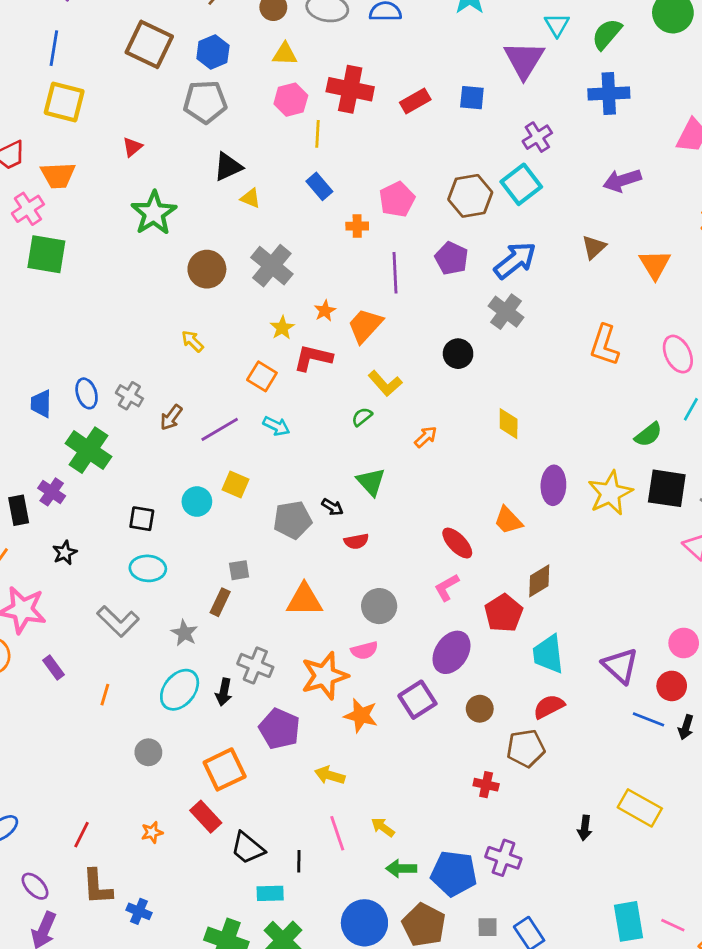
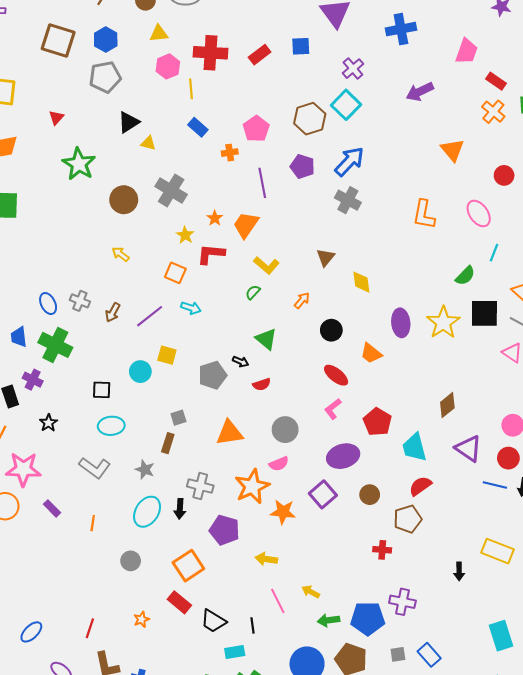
brown triangle: (594, 247) -> (325, 257), moved
black circle: (458, 354) -> (331, 330), moved
blue trapezoid: (41, 404) -> (19, 337), moved
brown diamond: (539, 581) -> (447, 405), moved
purple ellipse: (451, 652) -> (343, 456), turned 48

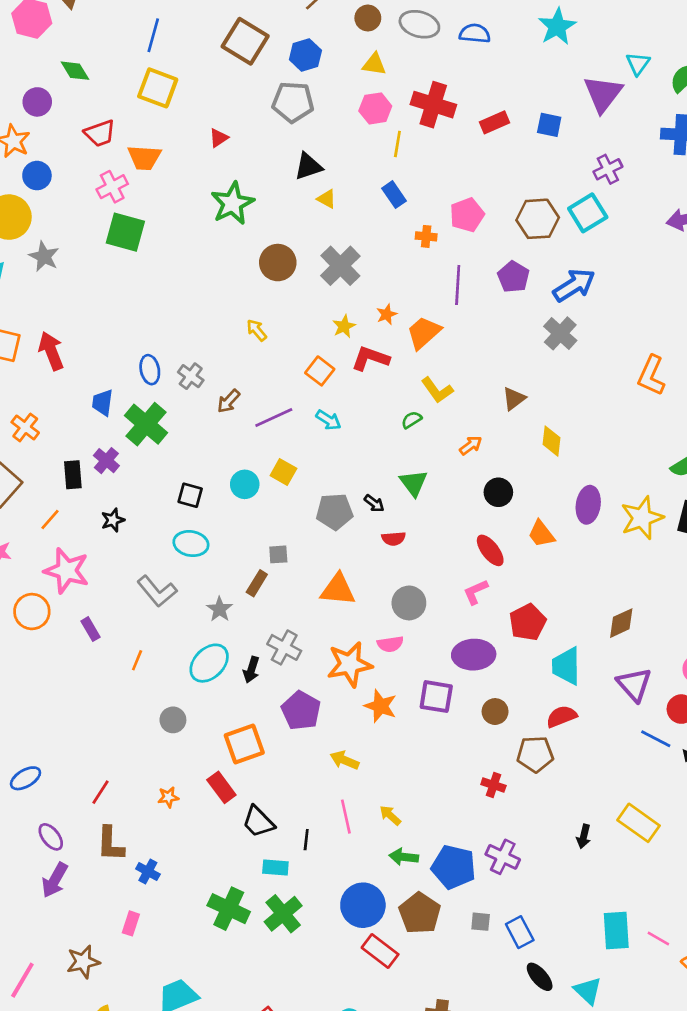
purple square: (323, 494) -> (436, 697), turned 36

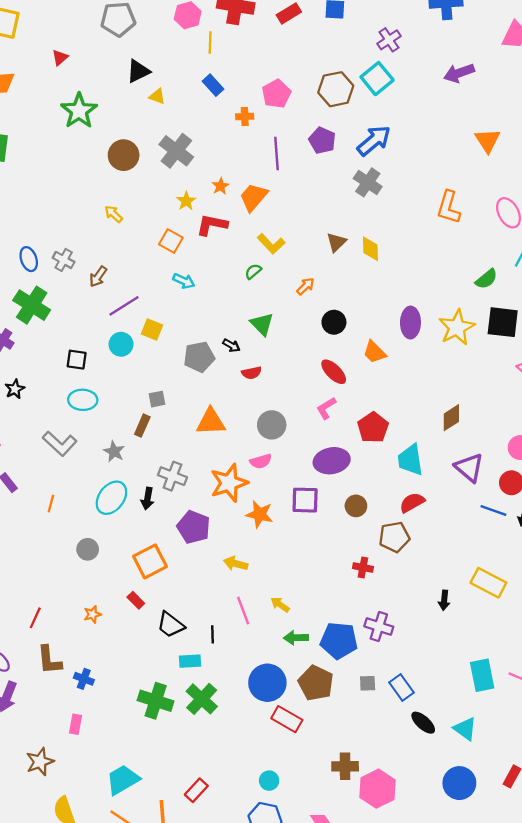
purple line: (274, 417) -> (124, 306), moved
yellow diamond: (551, 441) -> (370, 249), moved
red rectangle: (221, 787) -> (136, 600), size x0.7

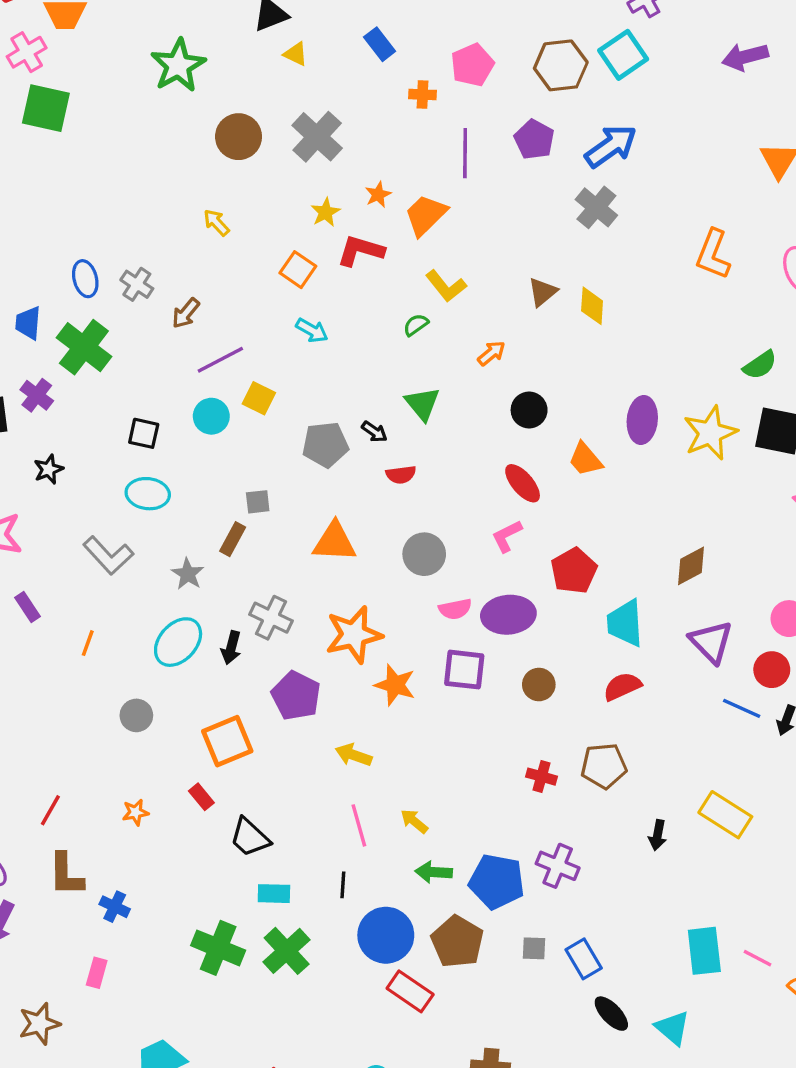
pink semicircle: (261, 461) -> (455, 609), moved
brown pentagon: (394, 537) -> (604, 766), moved
black line: (213, 634) -> (343, 885), moved

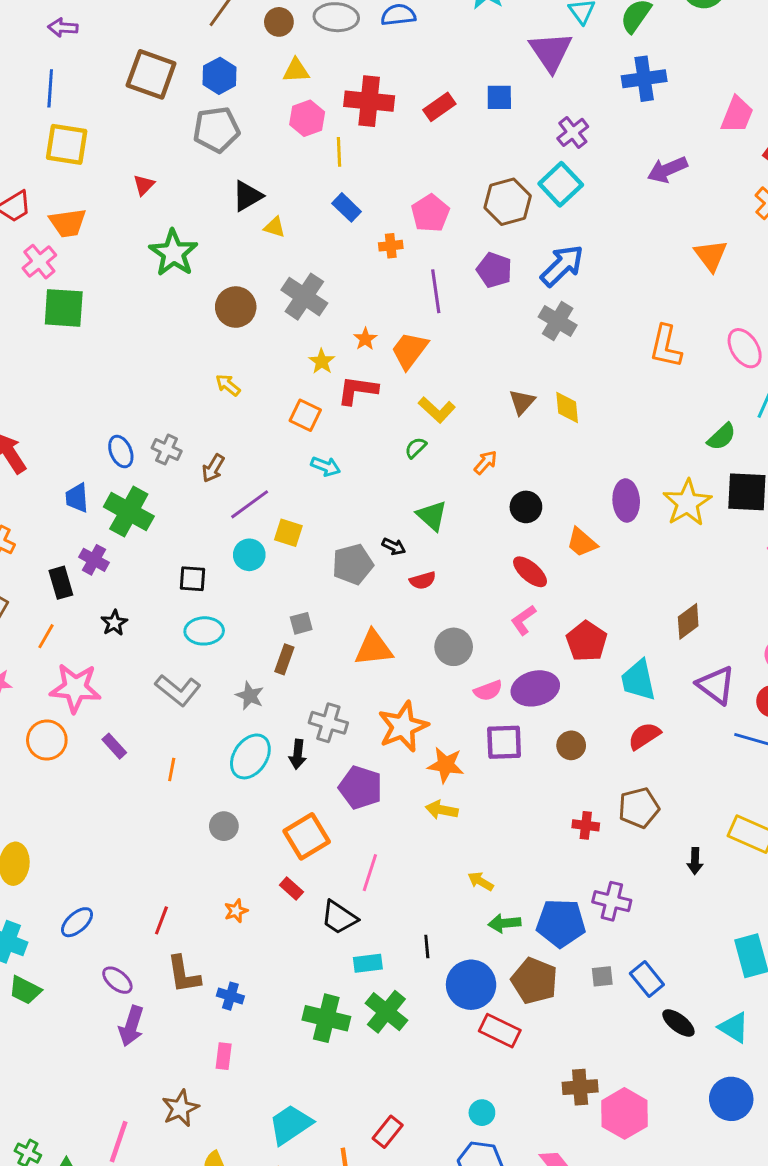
yellow arrow: (354, 755) -> (442, 810), moved
pink line: (359, 825) -> (370, 873), moved, turned 42

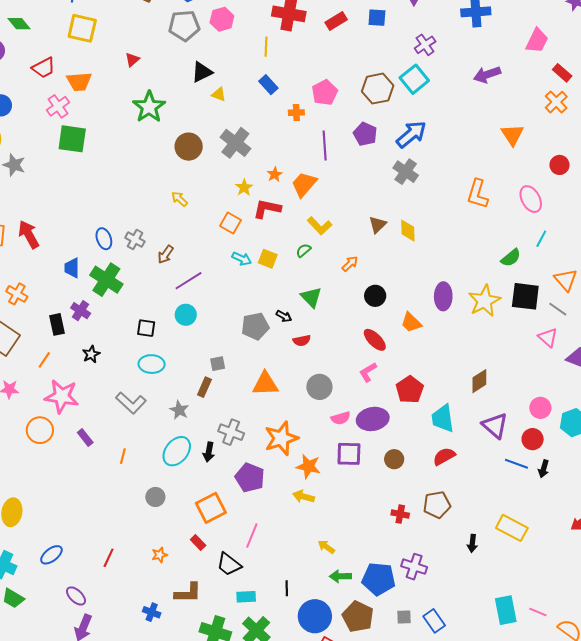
pink hexagon: (307, 118) -> (222, 19), moved
yellow square: (288, 533) -> (268, 259), moved
brown L-shape: (184, 974) -> (188, 593), moved, turned -84

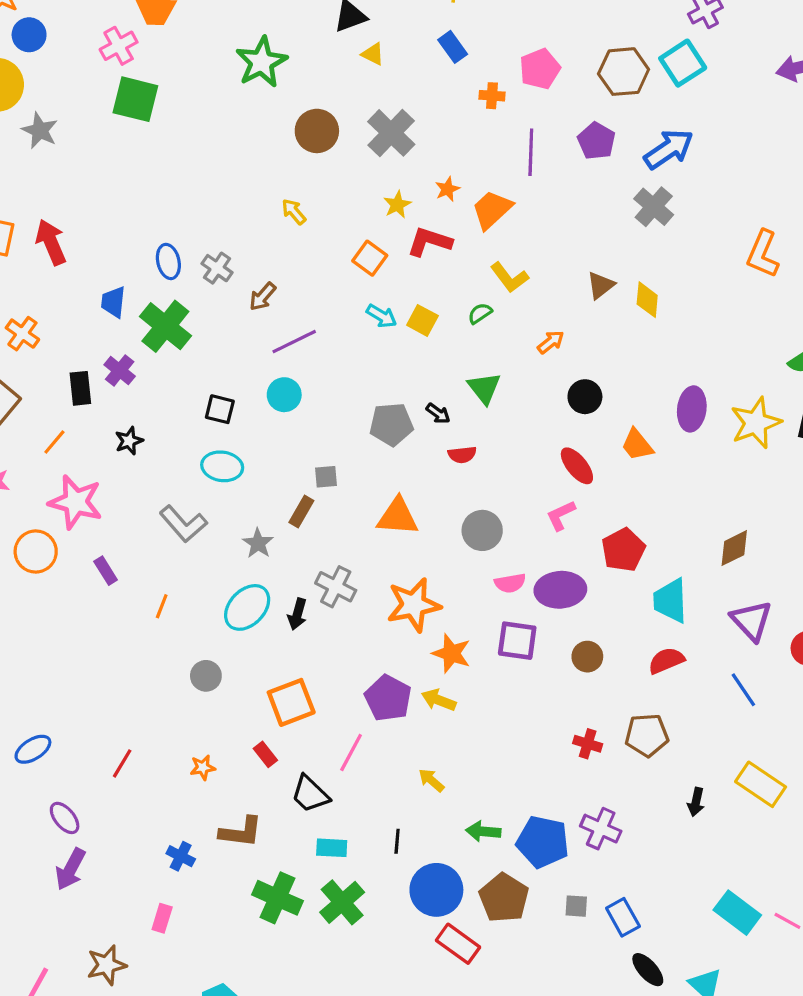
blue line: (516, 464) -> (743, 690), moved, turned 30
purple pentagon: (250, 478) -> (388, 698), moved
yellow arrow: (326, 547) -> (431, 780), moved
cyan rectangle: (506, 610) -> (737, 913), turned -48

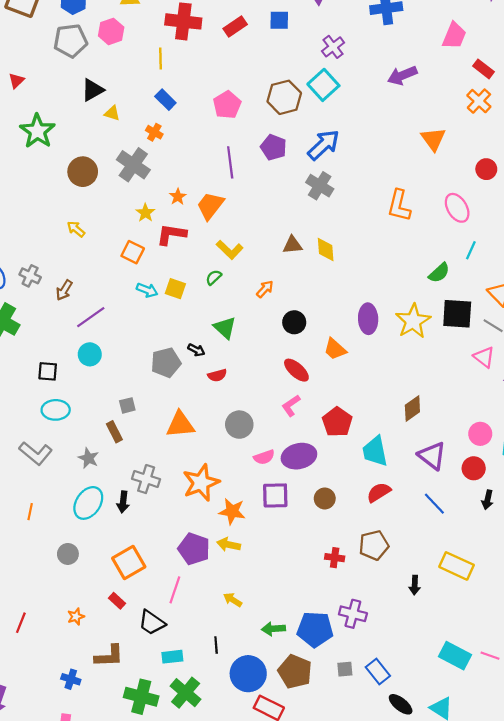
orange cross: (492, 96) -> (154, 132), moved, turned 35
brown triangle: (601, 285) -> (292, 245), turned 42
brown rectangle: (301, 511) -> (114, 432), turned -48

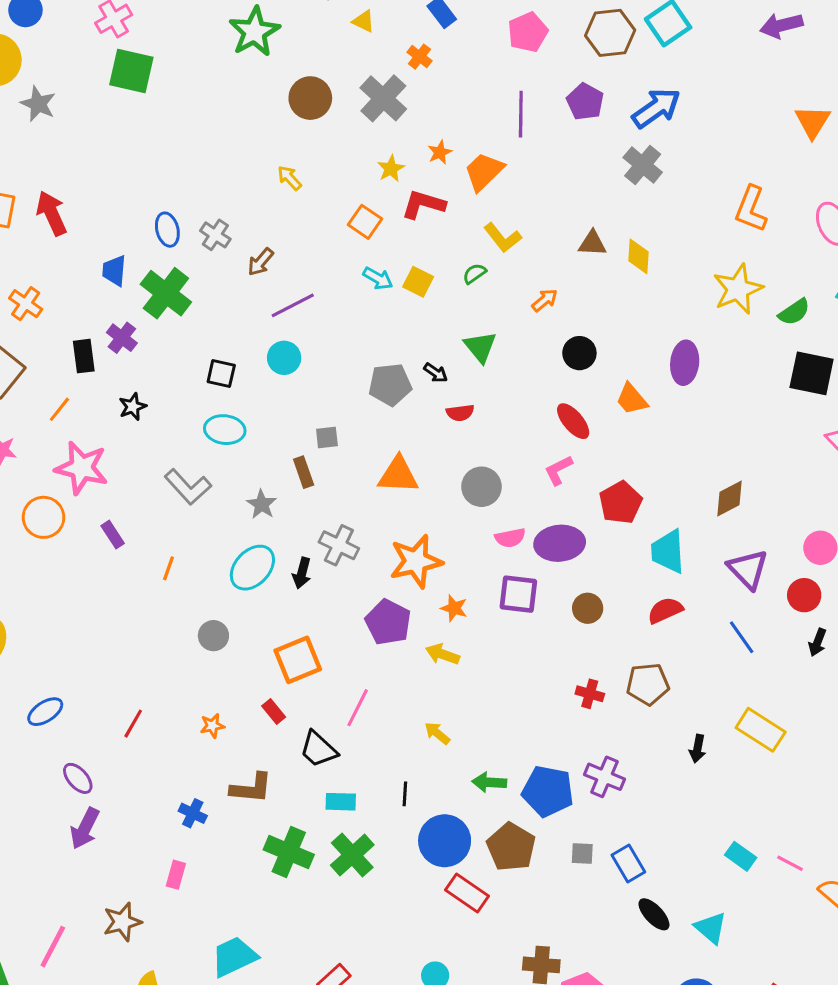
yellow star: (413, 321) -> (738, 289), moved
orange star: (232, 511) -> (454, 608), size x0.7
purple pentagon: (194, 549) -> (388, 622), moved
cyan rectangle: (455, 656) -> (741, 856), size x0.7

